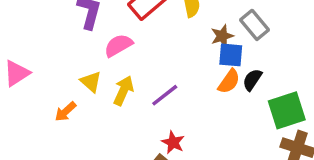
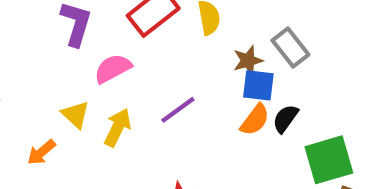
purple line: (165, 95) -> (178, 110), moved

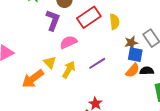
black semicircle: (285, 119) -> (147, 71), turned 48
orange arrow: (41, 152) -> (33, 79), size x1.6

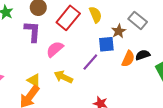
blue square: (135, 55) -> (106, 44), moved
yellow triangle: (50, 62) -> (34, 80), moved
yellow arrow: (69, 70) -> (63, 77), turned -78

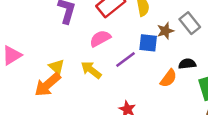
pink semicircle: (55, 49) -> (100, 39), moved
orange semicircle: (128, 59) -> (169, 78), moved

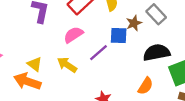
black semicircle: (187, 64) -> (157, 53), size x1.6
orange semicircle: (169, 78) -> (145, 86), moved
orange arrow: (48, 85) -> (27, 81), turned 64

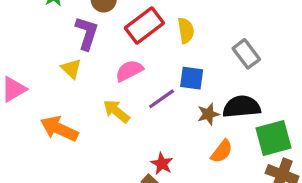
brown star: (134, 23) -> (208, 114), moved
yellow triangle: (35, 64) -> (71, 69), moved

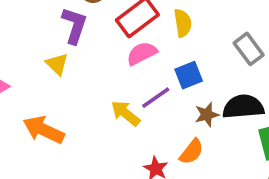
pink semicircle: (129, 71) -> (142, 53), moved
blue square: (192, 78) -> (189, 75), turned -30
yellow arrow: (116, 111) -> (125, 113), moved
orange semicircle: (222, 151) -> (192, 152), moved

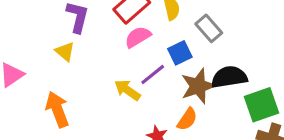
gray rectangle: (249, 49) -> (209, 28), moved
brown star: (207, 115) -> (198, 86), size x1.6
orange arrow: (44, 130) -> (57, 109), turned 48

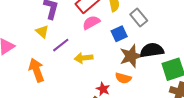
purple line: (153, 75) -> (61, 45), moved
yellow arrow: (127, 90) -> (84, 58), turned -42
orange semicircle: (187, 119) -> (123, 78), turned 70

